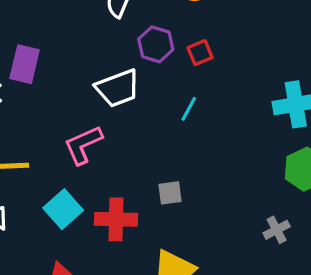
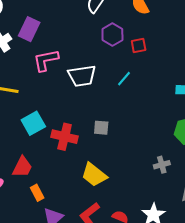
white trapezoid: (118, 88) -> (82, 76), moved
pink L-shape: (83, 145) -> (46, 60), moved

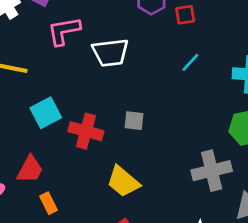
cyan line: (124, 79) -> (190, 62), moved
gray cross: (162, 165) -> (212, 171), size x1.8

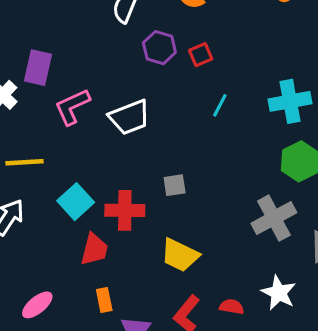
red trapezoid: (30, 169) -> (94, 249), moved
orange rectangle: (48, 203) -> (104, 300), turned 30

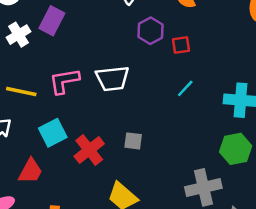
pink L-shape: (72, 107) -> (64, 81), moved
red cross: (125, 210) -> (89, 150), turned 36
red trapezoid: (94, 249) -> (30, 171), moved

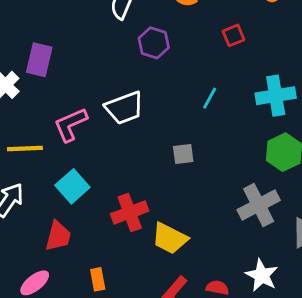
red square: (181, 45) -> (234, 35), moved
gray square: (133, 141) -> (183, 154), moved
red cross: (89, 150) -> (130, 212), moved, turned 32

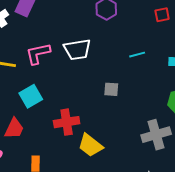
cyan line: (210, 98) -> (137, 55), turned 35

